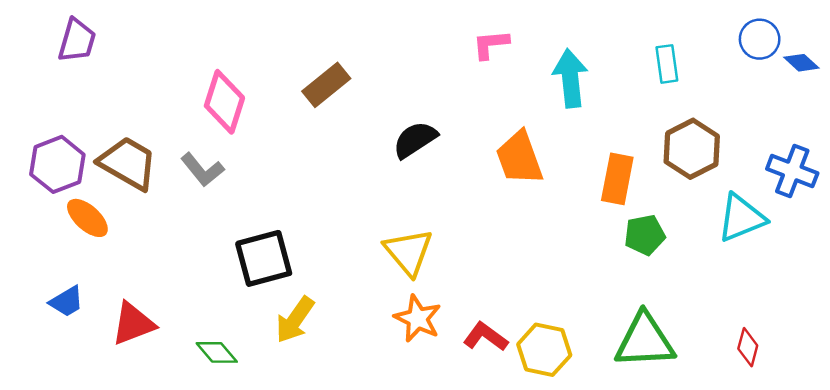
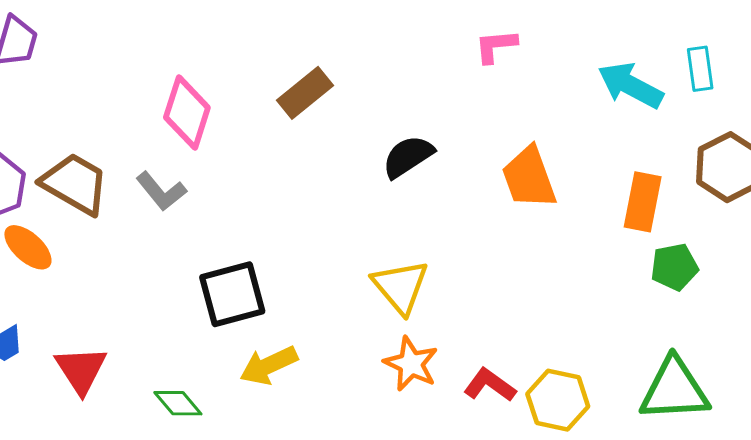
cyan arrow: (570, 78) -> (630, 85), moved, turned -56
yellow arrow: (295, 320) -> (269, 365), turned 30
red triangle: (133, 324) -> (81, 370), turned -42

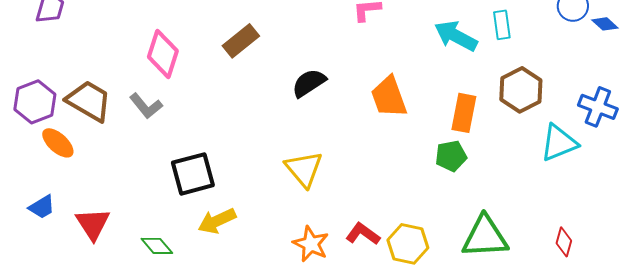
green pentagon: (674, 267) -> (451, 156), moved
orange star: (411, 364) -> (311, 244), moved

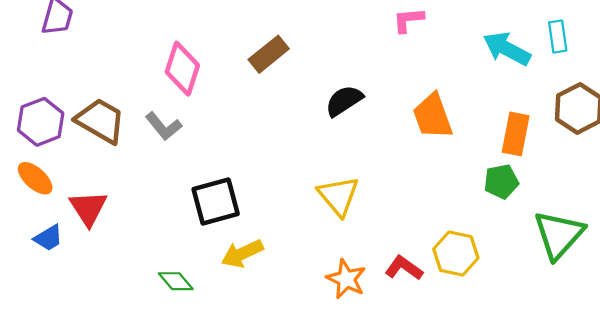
orange ellipse: (58, 143) -> (35, 178), moved
red triangle: (93, 224) -> (88, 208), moved
green triangle: (485, 237) -> (559, 235), moved, turned -45
yellow hexagon: (408, 244) -> (456, 254), moved

